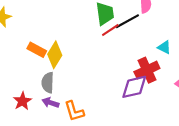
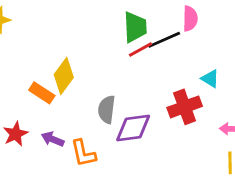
orange rectangle: (37, 50) -> (42, 93), moved
gray semicircle: (48, 83) -> (107, 109), moved
purple diamond: (134, 87) -> (133, 128), moved

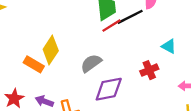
red cross: (185, 107) -> (149, 70), size x0.7
gray semicircle: (107, 109) -> (91, 63), moved, turned 50

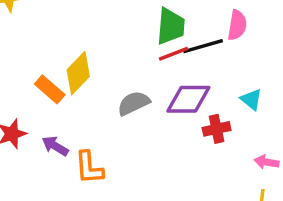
purple diamond: (109, 89) -> (188, 99), moved

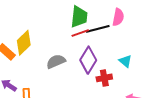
purple diamond: (188, 99) -> (88, 60), turned -60

